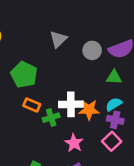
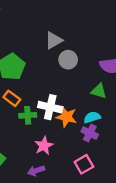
gray circle: (92, 50) -> (68, 60), moved
pink square: (112, 141) -> (84, 164), moved

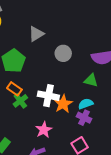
gray triangle: (54, 40) -> (36, 34), moved
green cross: (28, 115) -> (20, 101), moved, turned -32
orange star: (67, 117) -> (63, 104), turned 30

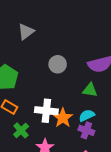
gray triangle: (36, 34) -> (26, 32), moved
green cross: (20, 101) -> (21, 130), moved

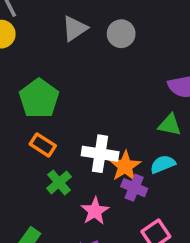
gray circle: (58, 64) -> (121, 34), moved
purple cross: (86, 130) -> (134, 188), moved

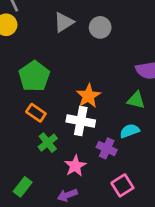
orange star: (125, 166) -> (88, 96), moved

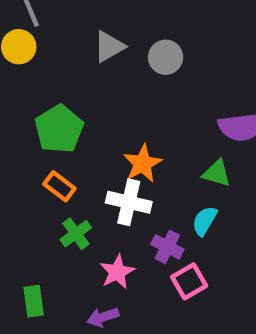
cyan semicircle: (130, 131) -> (205, 221), turned -42
pink square: (122, 185) -> (189, 281), moved
green rectangle: (23, 187) -> (34, 301), turned -48

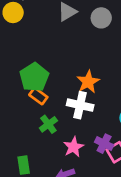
green pentagon: (59, 129) -> (34, 77), moved
purple cross: (167, 247) -> (104, 144), moved

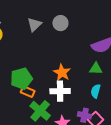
green pentagon: (34, 77) -> (21, 79), turned 30
green cross: (48, 124) -> (40, 111), size x1.5

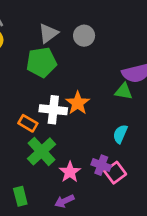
green triangle: (96, 69) -> (124, 91), moved
green pentagon: (21, 79) -> (41, 62), moved
white cross: (60, 91) -> (53, 110), moved

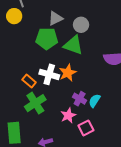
green triangle: (124, 91) -> (73, 45), moved, size x1.5
purple cross: (101, 165) -> (80, 99), moved
pink star: (70, 172) -> (68, 115), moved
green rectangle: (20, 196) -> (14, 133), size x1.5

